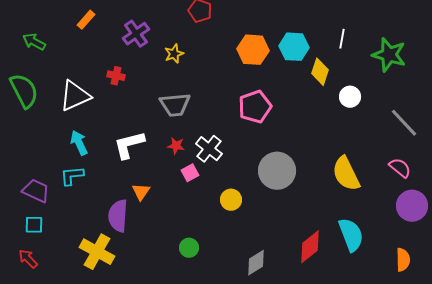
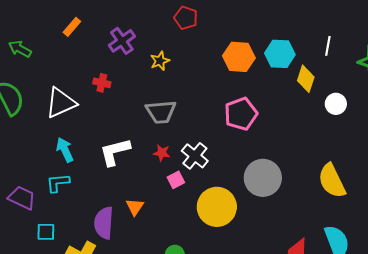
orange triangle: (141, 192) -> (135, 207), moved
yellow circle: (231, 200) -> (217, 207), size x1.8
cyan square: (34, 225) -> (46, 232), moved

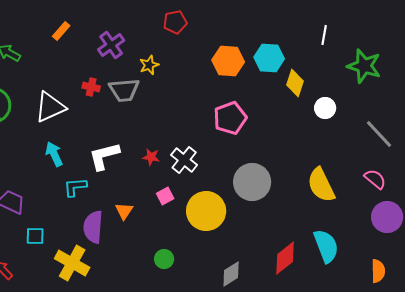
red pentagon: (186, 18) -> (175, 22), turned -30
white line: (328, 46) -> (324, 35), moved
gray trapezoid: (161, 112) -> (124, 90), moved
pink square: (176, 180) -> (165, 196), moved
cyan L-shape: (58, 183) -> (75, 187), moved

